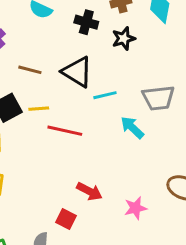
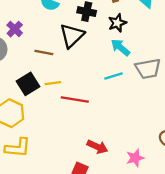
black triangle: (77, 72) -> (72, 36), moved, turned 48
cyan line: (105, 95) -> (114, 76), moved
cyan arrow: (132, 127) -> (120, 47), moved

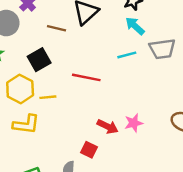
yellow line: (53, 83) -> (48, 97), moved
pink star: (135, 158) -> (134, 123), moved

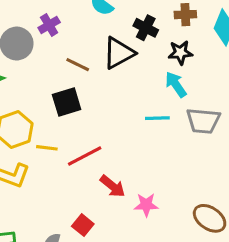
black square: (39, 60) -> (67, 102), moved
red line: (86, 77) -> (85, 156), moved, turned -52
red arrow: (108, 127) -> (113, 186), moved

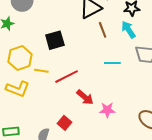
brown line: (78, 65) -> (103, 30), moved, turned 42
cyan line: (157, 118) -> (112, 63), moved

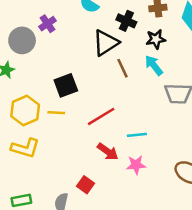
cyan line: (112, 63) -> (137, 135), moved
yellow line: (41, 71) -> (56, 113), moved
red line: (66, 77) -> (101, 116), moved

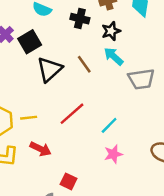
black triangle: (106, 43) -> (50, 69), moved
black square: (66, 85) -> (30, 42), moved
cyan line: (137, 135) -> (109, 125), turned -30
red arrow: (108, 152) -> (41, 149), moved

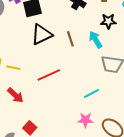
black star: (111, 31) -> (108, 21), moved
cyan line: (109, 125) -> (91, 94), moved
pink star: (113, 154) -> (86, 120), moved

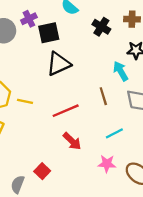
brown line: (70, 39) -> (103, 96), moved
red arrow: (15, 95) -> (72, 141), moved

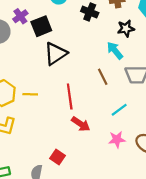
red line: (66, 111) -> (70, 97), turned -65

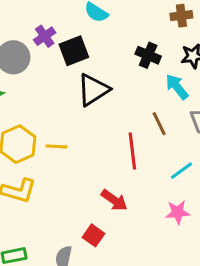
black cross: (90, 12) -> (148, 55), moved
red line: (70, 97) -> (132, 151), moved
red arrow: (81, 124) -> (114, 200), moved

